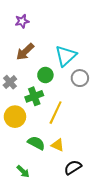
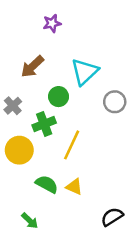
purple star: (22, 21) -> (52, 23), moved
gray circle: (80, 78) -> (115, 102), moved
black semicircle: (73, 167) -> (112, 217), moved

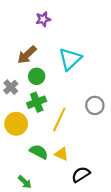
green circle: (59, 97) -> (37, 76), moved
gray circle: (115, 102) -> (95, 105), moved
black semicircle: (112, 217) -> (81, 174), moved

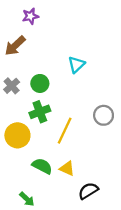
purple star: (43, 19) -> (30, 16), moved
brown arrow: (27, 55) -> (15, 46), moved
cyan triangle: (70, 59) -> (76, 65), size x0.7
gray cross: (11, 87) -> (12, 86), moved

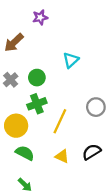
purple star: (30, 16) -> (40, 17), moved
green semicircle: (42, 166) -> (25, 153), moved
black semicircle: (88, 191) -> (92, 152), moved

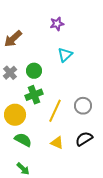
purple star: (40, 17) -> (57, 24), moved
gray circle: (96, 107) -> (83, 106), moved

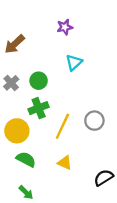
black semicircle: (84, 139) -> (104, 178), moved

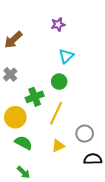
green circle: (39, 81) -> (59, 82), moved
gray circle: (94, 121) -> (85, 134), moved
yellow triangle: (65, 163) -> (58, 146), turned -48
black semicircle: (104, 178) -> (93, 159), turned 30

